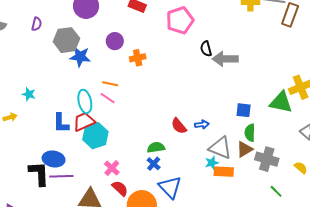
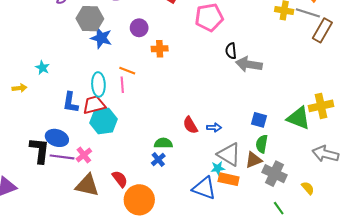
pink line: (108, 98) -> (122, 85), turned 42
pink cross: (112, 168) -> (84, 155), moved
blue triangle: (170, 187) -> (204, 188), moved, turned -35

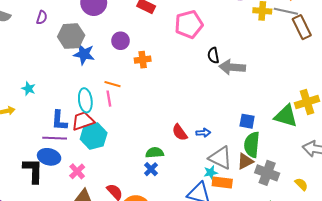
brown rectangle: (322, 30) -> (302, 27), turned -50
green semicircle: (262, 144) -> (252, 145), size x1.4
purple line: (62, 157) -> (55, 138), moved

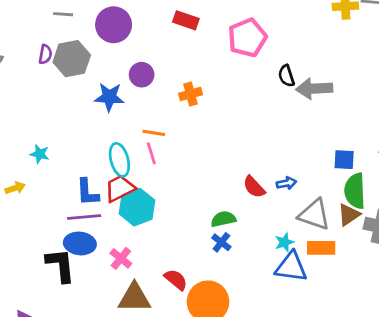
gray hexagon: (71, 36) -> (72, 59), moved
purple circle: (121, 41) -> (142, 75), moved
cyan star: (211, 173) -> (284, 242), moved

